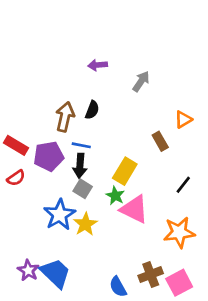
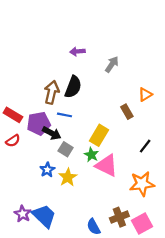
black semicircle: (92, 110) -> (73, 87), size x1.5
black arrow: (80, 166) -> (52, 133), moved, turned -66
blue star: (60, 215) -> (47, 170), size x0.6

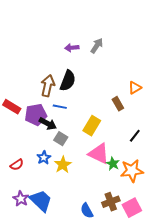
gray arrow: (112, 64) -> (97, 46), moved
red semicircle: (13, 141) -> (17, 165), moved
green star: (91, 155) -> (113, 164), moved

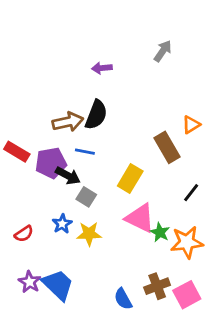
gray arrow: (97, 46) -> (163, 51), moved
brown arrow: (48, 86) -> (68, 122), turned 65
brown rectangle: (118, 104) -> (167, 147), size x1.5
yellow star: (63, 165) -> (89, 234), turned 30

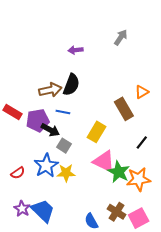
blue star: (62, 224) -> (46, 166), size x1.6
green star: (160, 232) -> (119, 172), size x1.5
brown cross: (157, 286) -> (117, 212), turned -36

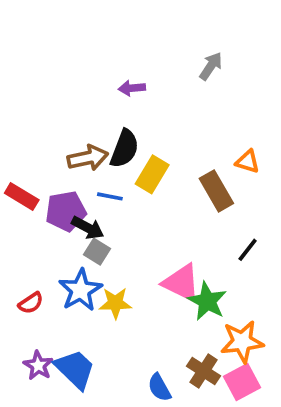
orange triangle: (142, 92) -> (248, 162), turned 48
yellow rectangle: (97, 132) -> (152, 174), moved
gray square: (64, 146) -> (97, 252), moved
orange star: (139, 179) -> (242, 342), moved

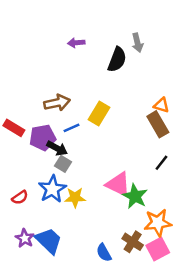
gray arrow: (211, 66) -> (137, 43), turned 132
purple arrow: (132, 88) -> (76, 43), moved
black semicircle: (125, 149) -> (117, 60), moved
brown rectangle: (216, 191) -> (158, 124), moved
blue line: (110, 196) -> (71, 128), turned -35

